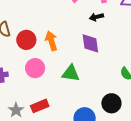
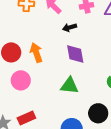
black arrow: (96, 17) -> (70, 27), moved
green triangle: (71, 73) -> (69, 86), moved

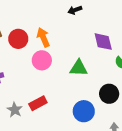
purple diamond: (75, 54) -> (103, 42), moved
pink circle: (21, 80) -> (42, 60), moved

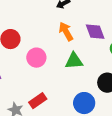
orange arrow: (43, 37) -> (66, 31), moved

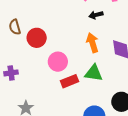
red rectangle: (38, 101) -> (69, 81), moved

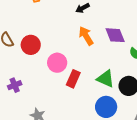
green triangle: (94, 73) -> (106, 79), moved, turned 30
red rectangle: (69, 81) -> (73, 79), turned -30

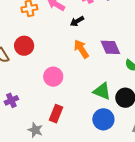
red circle: (31, 45) -> (24, 46), moved
red rectangle: (73, 79) -> (56, 114), moved

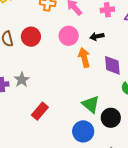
black arrow: (77, 21) -> (97, 36), moved
pink circle: (53, 77) -> (69, 36), moved
gray star: (35, 130) -> (22, 80), moved

